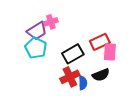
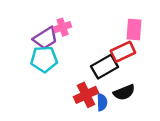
cyan pentagon: (36, 48) -> (44, 59), turned -30
pink rectangle: (110, 52) -> (134, 30), moved
black rectangle: (73, 54) -> (104, 67), moved

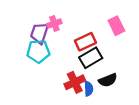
pink rectangle: (134, 30) -> (116, 26), turned -30
purple trapezoid: (45, 38) -> (39, 33), turned 140
red rectangle: (123, 52) -> (85, 42), moved

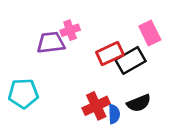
purple trapezoid: (39, 33) -> (51, 43), turned 65
cyan pentagon: (38, 51) -> (23, 93), moved
black rectangle: (91, 58) -> (131, 60), moved

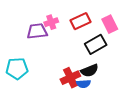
red rectangle: (110, 54) -> (80, 21), moved
black semicircle: (139, 103) -> (90, 71), moved
blue semicircle: (114, 114) -> (84, 84), turned 88

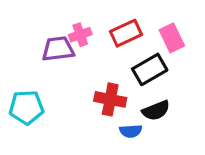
black semicircle: (90, 71) -> (156, 111), moved
red cross: (70, 78) -> (110, 99), moved, turned 36

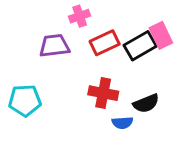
red rectangle: (126, 33) -> (105, 43), moved
pink cross: (80, 35) -> (80, 16), moved
black rectangle: (150, 69) -> (140, 46), moved

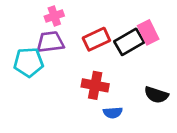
pink cross: (80, 16) -> (54, 16), moved
cyan pentagon: (25, 100) -> (29, 62), moved
black semicircle: (146, 103) -> (156, 95), moved, turned 40

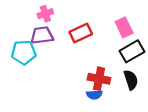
black rectangle: (129, 42) -> (132, 51), moved
red cross: (95, 85) -> (99, 79), moved
black semicircle: (156, 95) -> (131, 80), turned -126

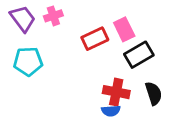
pink rectangle: (124, 27) -> (124, 29), moved
purple trapezoid: (42, 35) -> (23, 19), moved, turned 60
black rectangle: (132, 51) -> (139, 55), moved

